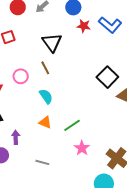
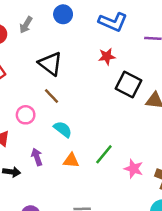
red star: (84, 26) -> (107, 56), moved
purple arrow: (16, 137) -> (37, 157), moved
pink star: (82, 148) -> (134, 169), moved

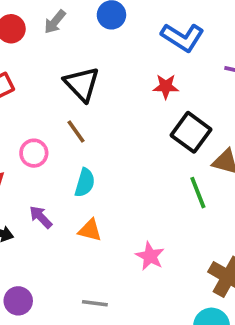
cyan semicircle: (63, 129) -> (85, 183), turned 60
green line: (104, 154) -> (198, 193), moved, turned -70
purple arrow: (37, 157) -> (41, 217), turned -35
pink star: (134, 169) -> (150, 256), moved

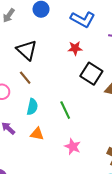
green line: (198, 193) -> (65, 110), moved

